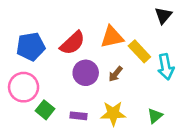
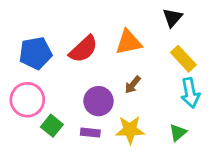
black triangle: (163, 15) -> (172, 18), moved
yellow rectangle: (139, 51) -> (183, 59), moved
cyan arrow: (166, 67) -> (190, 93), moved
purple circle: (86, 73) -> (98, 101), moved

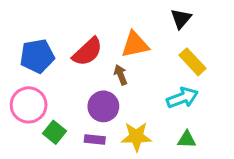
brown arrow: (133, 85) -> (121, 75), moved, turned 120
cyan arrow: (190, 93) -> (182, 98), moved, turned -100
green triangle: (178, 133) -> (187, 139), turned 42

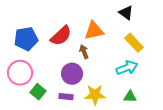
black triangle: (181, 19) -> (126, 13), turned -35

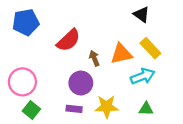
orange triangle: (94, 31) -> (121, 54), moved
blue pentagon: (26, 39) -> (26, 22), moved
green square: (38, 92) -> (31, 110), moved

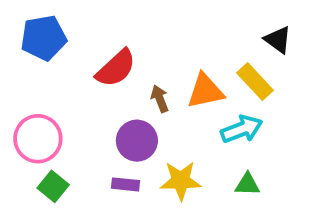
black triangle: (141, 14) -> (278, 40), moved

